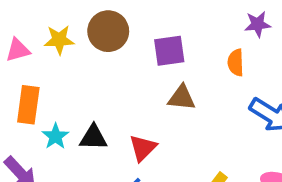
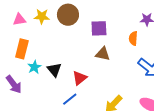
black triangle: (93, 137) -> (54, 70), turned 42

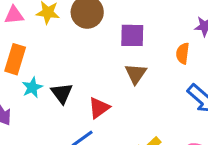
brown triangle: (103, 54) -> (136, 74), turned 49

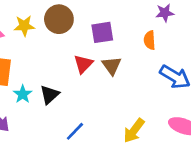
black triangle: (62, 93) -> (49, 95), turned 35
red triangle: (99, 108) -> (83, 64), moved

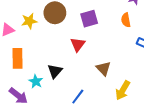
brown triangle: (112, 66) -> (103, 68), moved
cyan star: (23, 94) -> (36, 81), moved

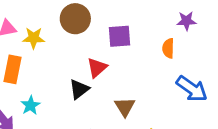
yellow star: (29, 21) -> (34, 38), moved
black triangle: (55, 71) -> (79, 89), moved

